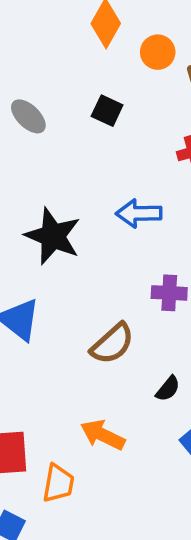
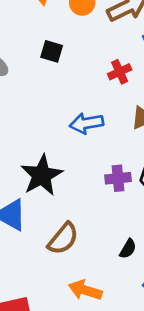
black star: (53, 236) -> (42, 175), moved, turned 30
brown semicircle: (112, 344) -> (63, 239), moved

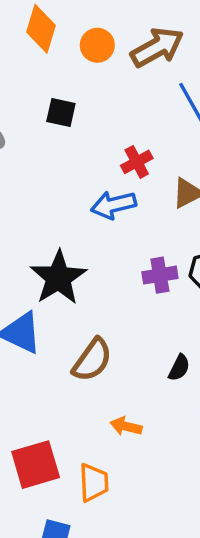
red cross: (120, 72) -> (137, 162), moved
orange arrow: (85, 290) -> (126, 426), size x0.7

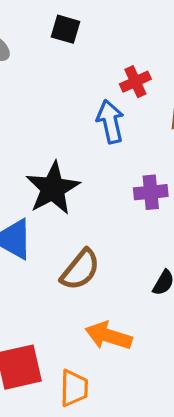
blue arrow: (113, 205) -> (110, 122), turned 87
orange arrow: (126, 426) -> (109, 336), size x1.5

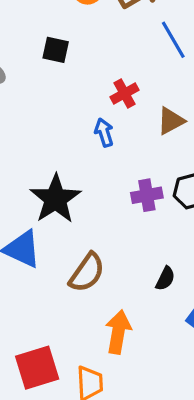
blue arrow: (110, 122) -> (104, 133), size x0.7
orange arrow: (109, 336) -> (118, 332), turned 87

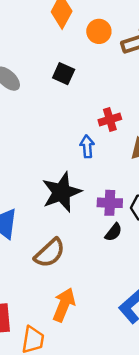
black star: (55, 199) -> (62, 192), moved
black semicircle: (165, 278) -> (113, 232), moved

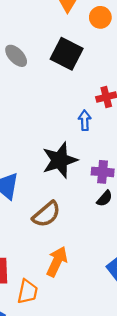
black square: (64, 74) -> (67, 54), size x1.6

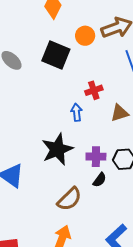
orange circle: (100, 17) -> (85, 36), moved
brown semicircle: (46, 214) -> (69, 199), moved

